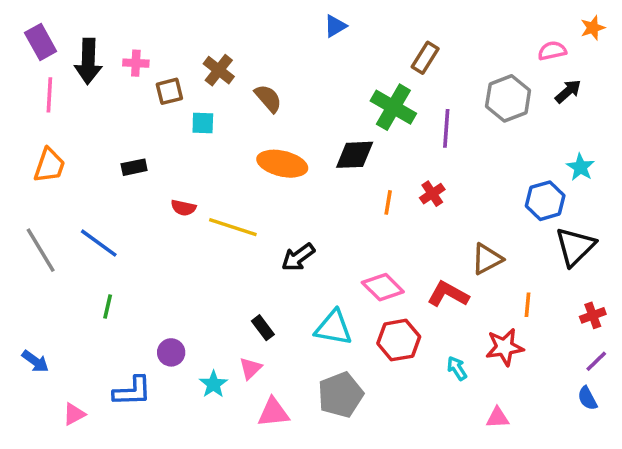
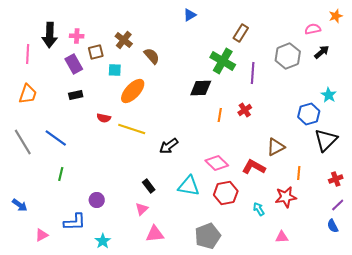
purple rectangle: (41, 42) -> (74, 64), moved
orange ellipse: (282, 164) -> (133, 91), moved, turned -60
cyan star: (213, 384) -> (103, 241), moved
gray pentagon: (340, 395) -> (208, 236), moved

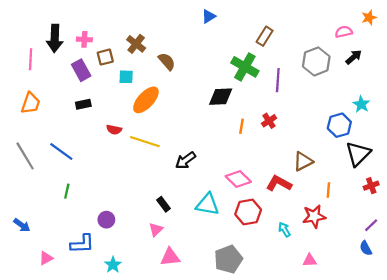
red cross: (336, 179) -> (371, 186), moved

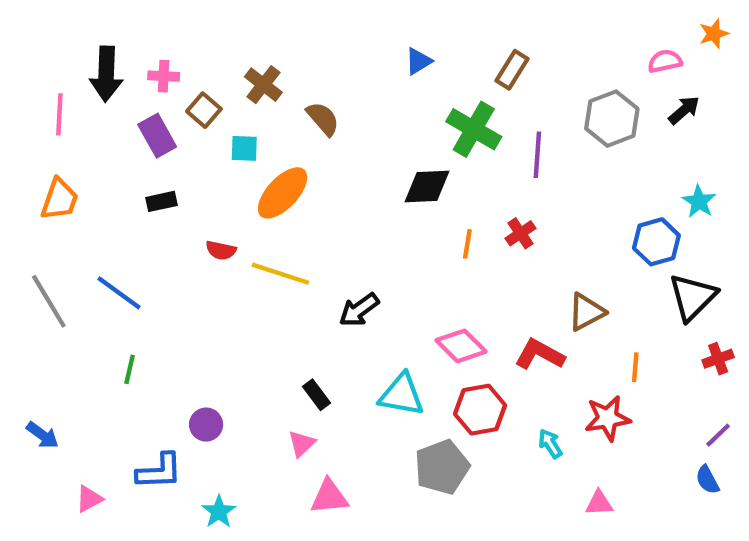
blue triangle: (209, 16) -> (418, 61), moved
brown square: (105, 57) -> (204, 110), turned -35
gray pentagon: (228, 259) -> (442, 467), moved

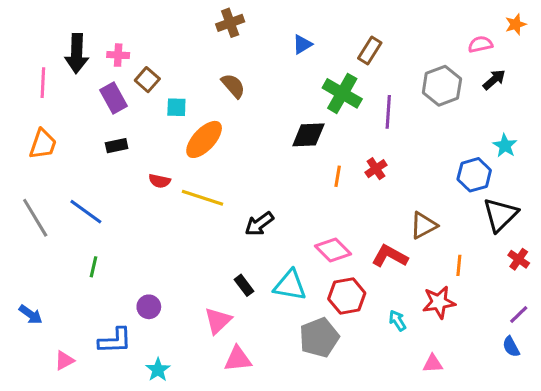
brown cross: (263, 85) -> (230, 23), moved, turned 32
red cross: (718, 359) -> (519, 259), turned -35
black rectangle: (317, 395) -> (244, 285), moved
pink triangle: (302, 444) -> (218, 321), size x1.4

